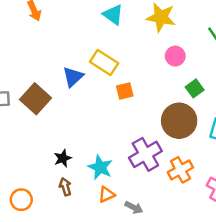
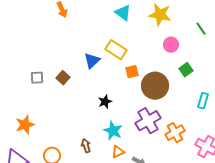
brown square: (36, 99) -> (63, 78), size x0.6
brown circle: (179, 121) -> (155, 86), moved
black star: (63, 158) -> (105, 102), moved

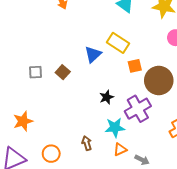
purple cross: (148, 121) -> (138, 109), moved
cyan star: (113, 131) -> (115, 127), turned -30

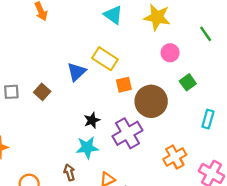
cyan star: (115, 127) -> (87, 147), moved

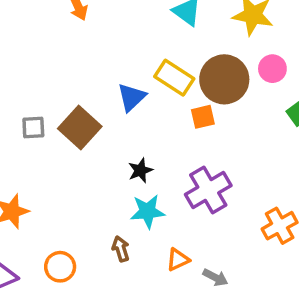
brown square: (42, 92) -> (80, 128), size x1.6
brown circle: (151, 101) -> (224, 79), moved
black star: (92, 120) -> (140, 170), moved

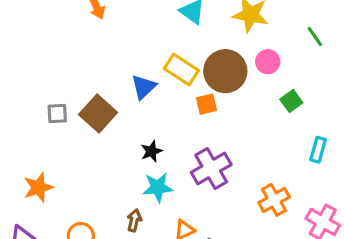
brown arrow: (121, 249) -> (134, 220), turned 30

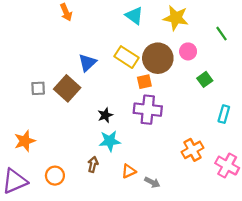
blue triangle: (144, 87) -> (87, 63), moved
purple cross: (211, 169) -> (148, 110), moved, turned 36

